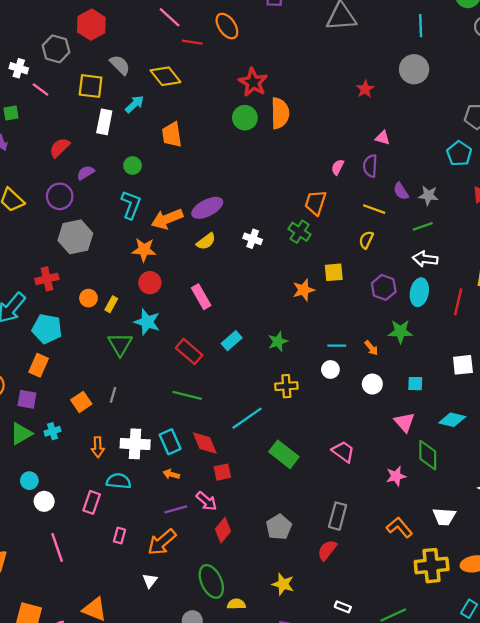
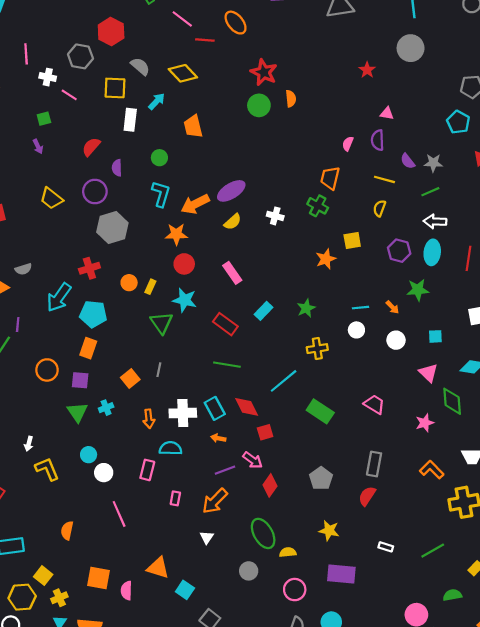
orange semicircle: (280, 113) -> (291, 99), size x0.6
purple semicircle: (86, 173) -> (117, 168), turned -56
green triangle: (21, 434) -> (77, 412), turned -30

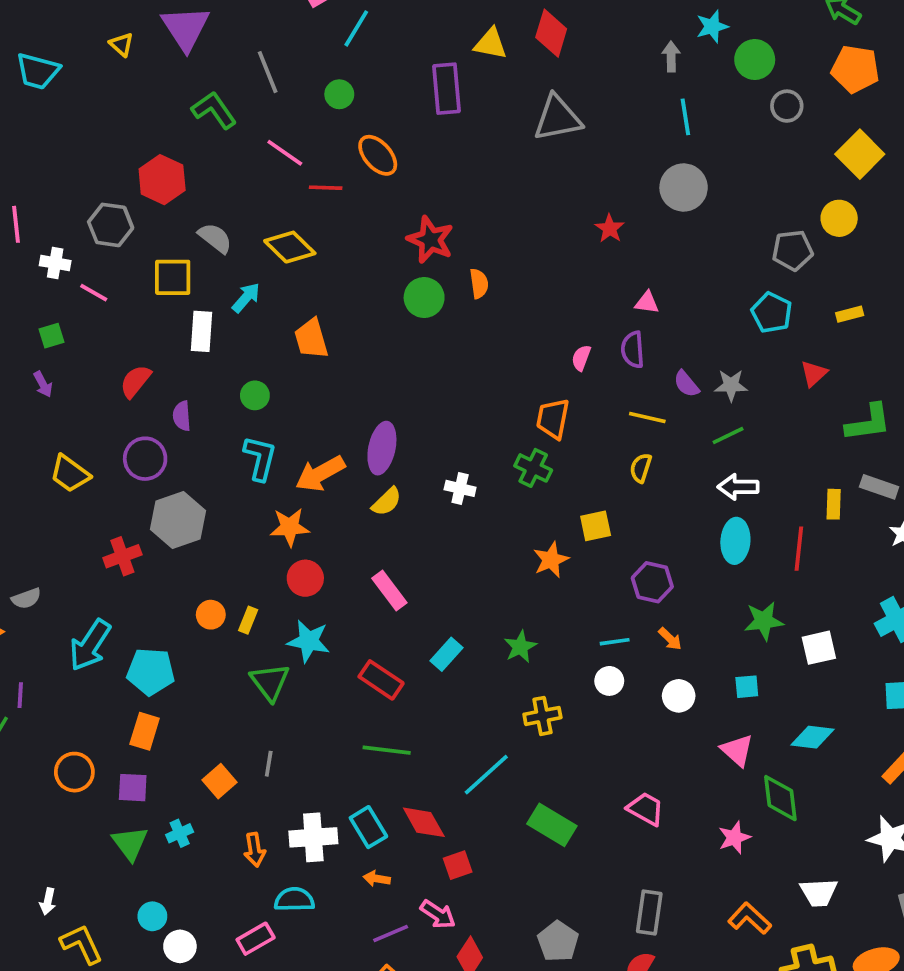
purple ellipse: (231, 191) -> (382, 448), turned -44
purple hexagon: (399, 251) -> (652, 582), moved
red cross: (89, 268) -> (122, 556), moved
green star: (418, 290) -> (764, 621), moved
pink rectangle: (147, 470) -> (256, 939), turned 48

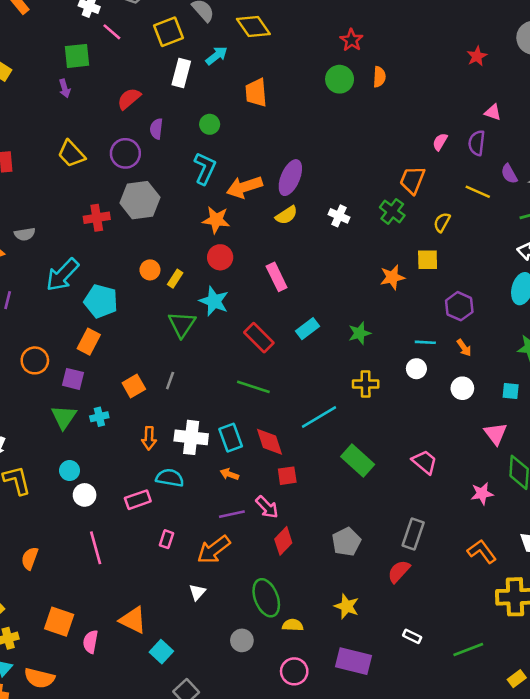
red star: (430, 240) -> (352, 40), size x0.7
yellow square: (173, 277) -> (169, 32), turned -32
green square: (52, 336) -> (77, 56), size x1.5
yellow semicircle: (641, 468) -> (442, 222), moved

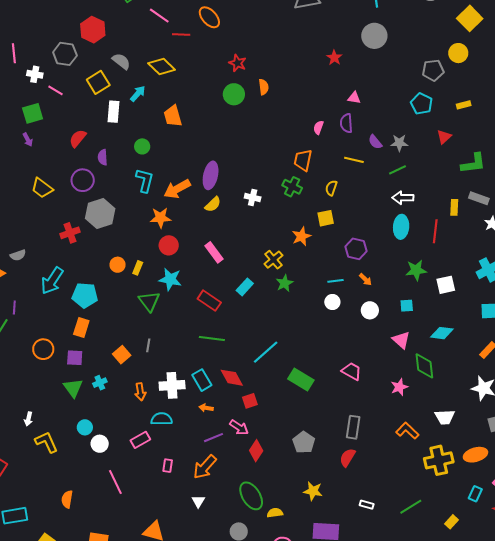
yellow cross: (366, 384) -> (273, 260), moved, turned -30

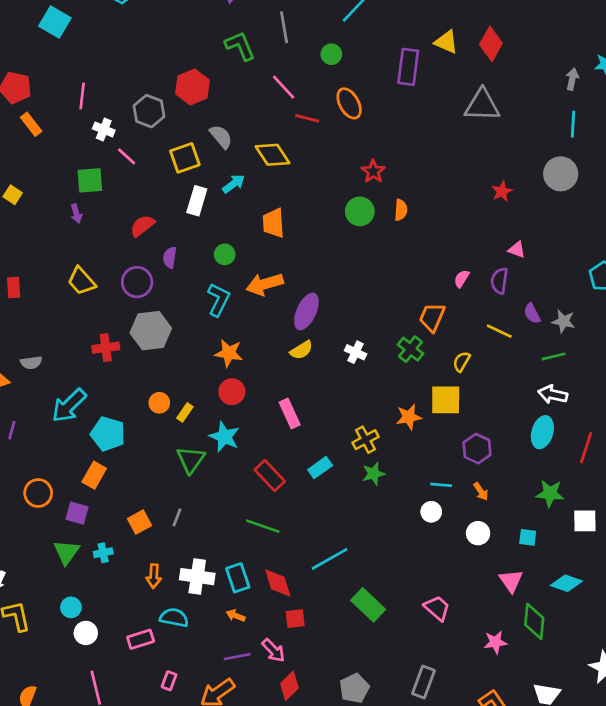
orange arrow: (177, 189) -> (265, 284), moved
yellow square: (326, 218) -> (446, 400), size x1.4

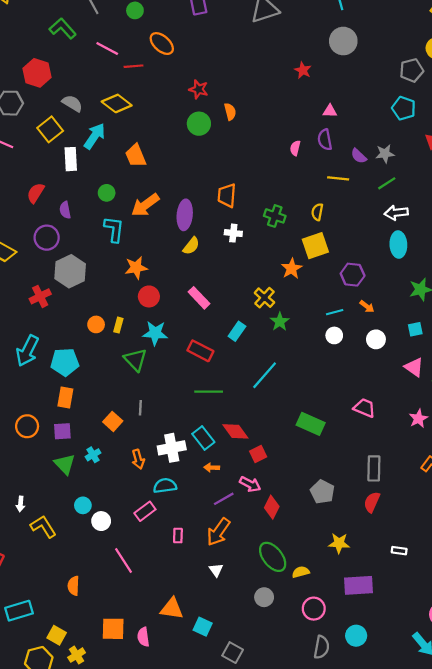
cyan arrow: (234, 184) -> (95, 136), size x1.4
orange trapezoid: (432, 317) -> (227, 195), moved
cyan line: (329, 559) -> (265, 375), moved

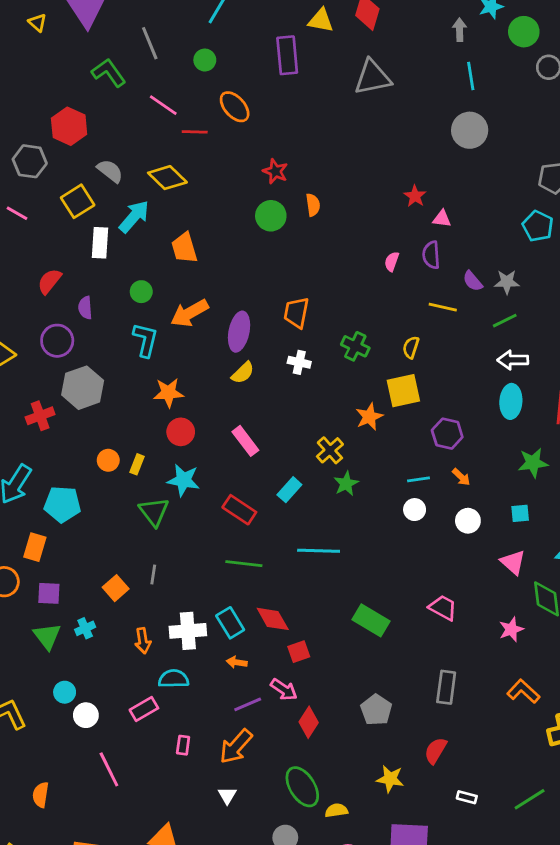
red star: (303, 70) -> (415, 196), moved
cyan line: (265, 375) -> (319, 551), turned 44
orange rectangle: (65, 397) -> (35, 547), moved
red semicircle: (372, 502) -> (436, 751), moved

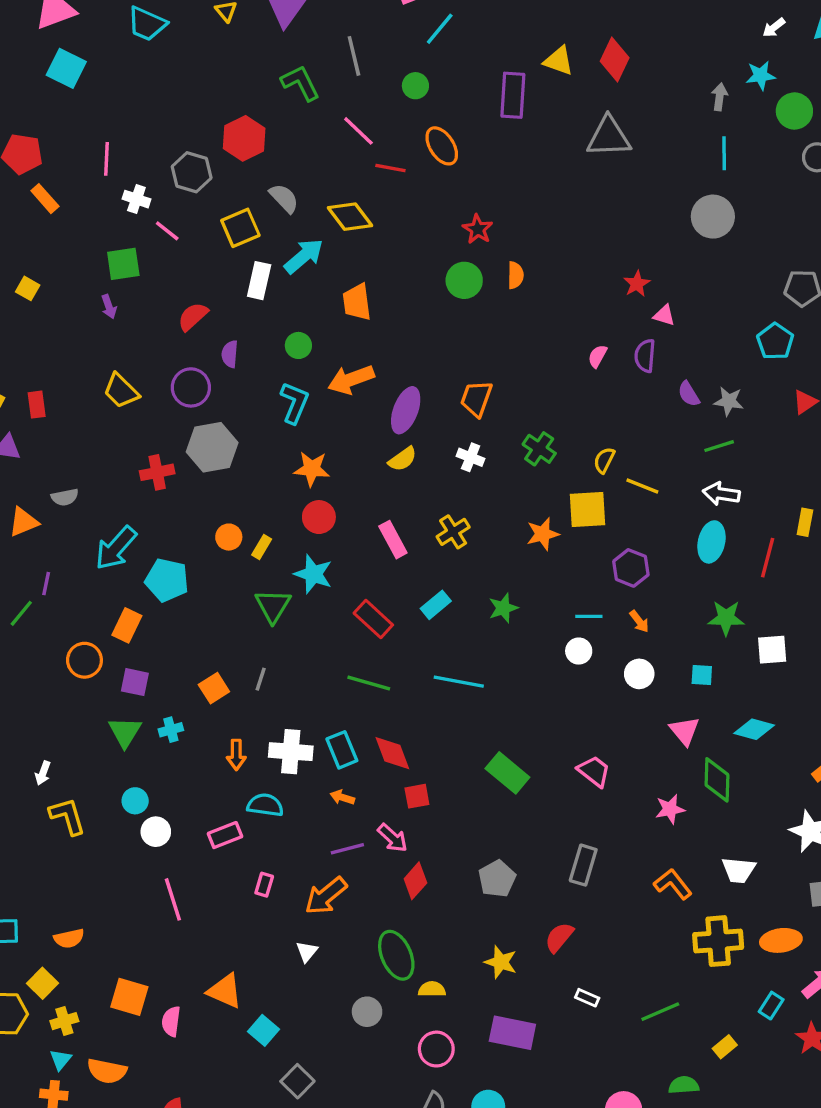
yellow line: (443, 307) -> (642, 486), moved
yellow cross: (330, 450) -> (453, 532), moved
orange semicircle: (41, 795) -> (69, 938), moved, turned -120

